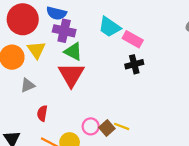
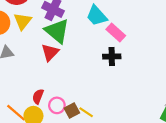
green triangle: (73, 52) -> (57, 31), size x1.4
red triangle: (71, 75) -> (50, 52), size x0.7
red semicircle: (42, 113) -> (38, 96), moved

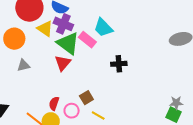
yellow triangle: (23, 21) -> (45, 29), moved, turned -30
pink rectangle: (116, 33) -> (87, 40), moved
brown square: (72, 111) -> (86, 98), moved

